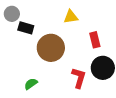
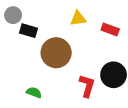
red rectangle: (95, 40) -> (110, 30), moved, turned -56
green semicircle: (31, 84) -> (34, 92), turned 56

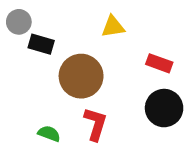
red rectangle: (110, 30) -> (159, 63), moved
red L-shape: (87, 86) -> (95, 124), moved

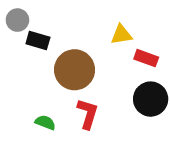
yellow triangle: (113, 27) -> (121, 35), moved

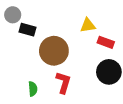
green semicircle: (45, 122) -> (33, 89), turned 64

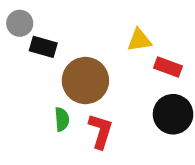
green semicircle: (33, 89) -> (62, 119), moved

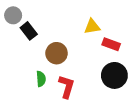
black rectangle: (43, 47) -> (29, 31), turned 36
brown circle: (85, 81) -> (57, 53), size x0.7

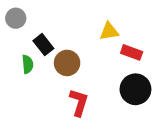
black rectangle: (29, 31) -> (43, 45), moved
green semicircle: (41, 79) -> (28, 64), moved

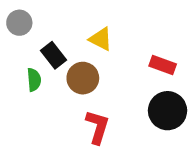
yellow triangle: (109, 31) -> (101, 39), moved, turned 36

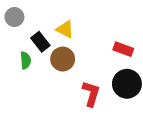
yellow triangle: (101, 39) -> (65, 29), moved
red L-shape: (97, 127) -> (91, 94), moved

